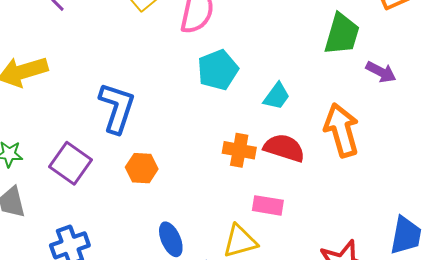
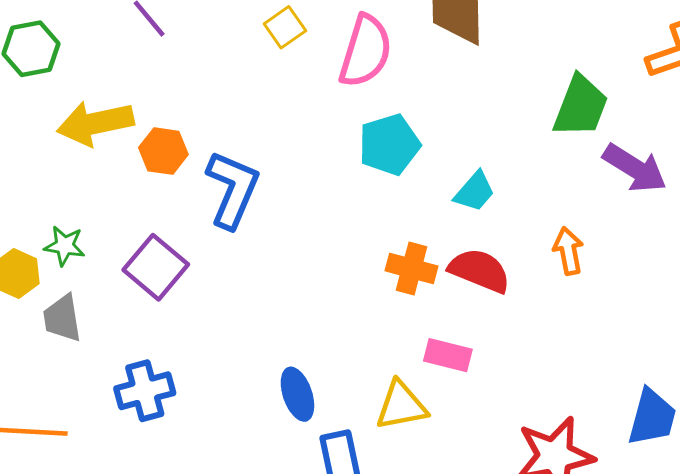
purple arrow: (381, 72) -> (635, 168), size x1.4
orange arrow: (342, 130) -> (568, 251), size x0.6
orange hexagon: (142, 168) -> (163, 151), moved

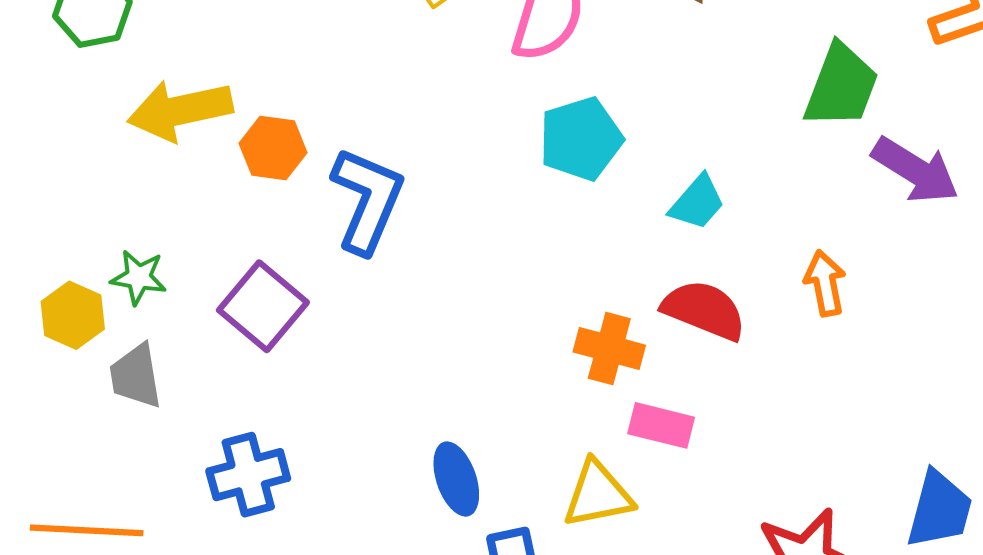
orange cross: (412, 268) -> (609, 349), moved

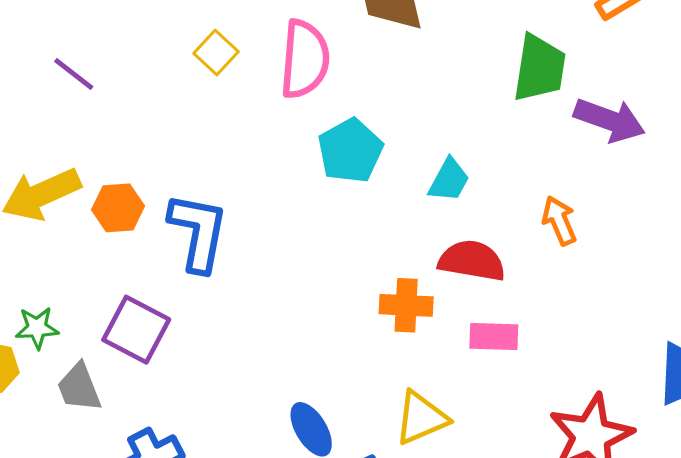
gray trapezoid: (136, 376) -> (79, 387), moved
pink rectangle: (661, 425) -> (494, 337), moved

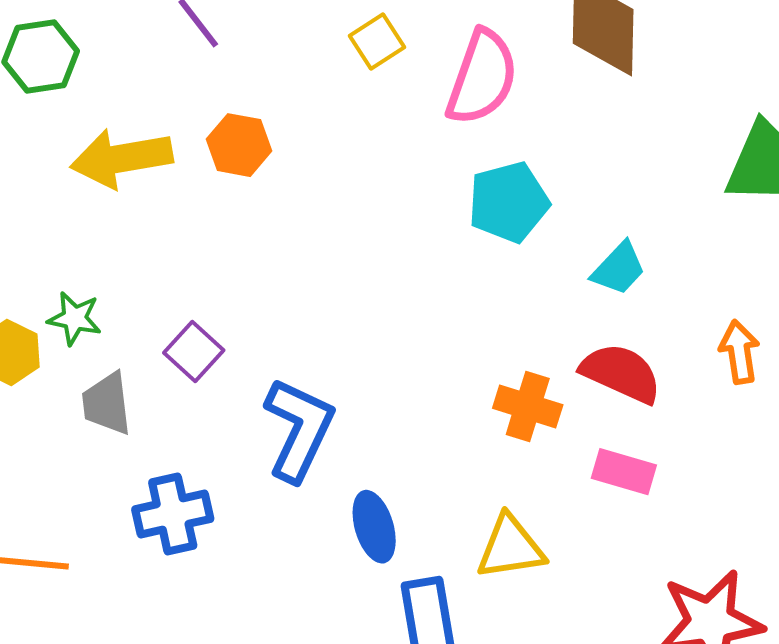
orange hexagon: (118, 208) -> (239, 145), moved
blue L-shape: (198, 232) -> (299, 429), moved
purple square: (136, 330) -> (194, 351), size x0.7

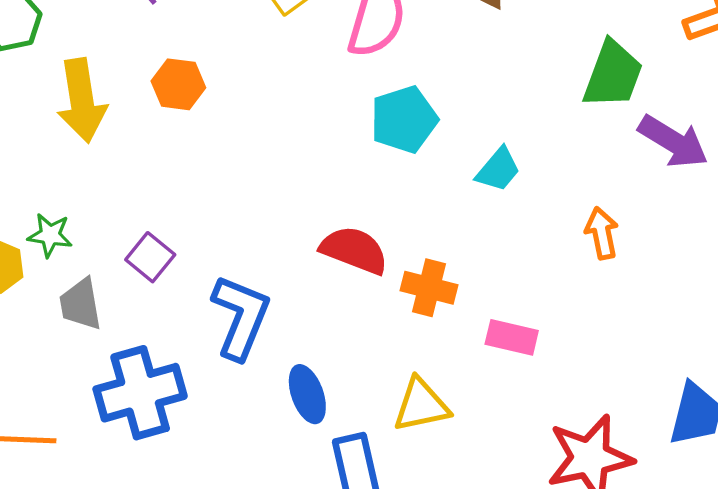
yellow arrow: (121, 158) -> (82, 100), turned -86
red semicircle: (621, 373) -> (354, 250), moved
blue cross: (173, 514) -> (140, 393), size x1.4

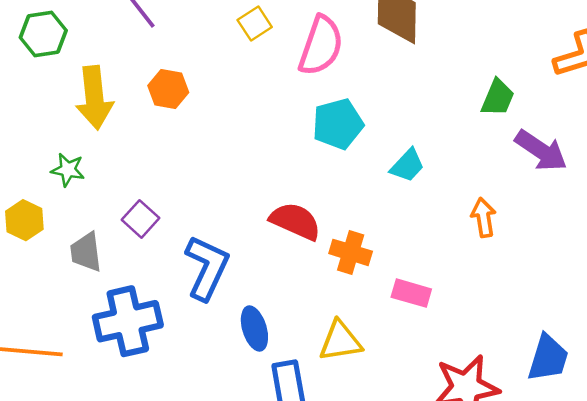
green trapezoid: (613, 75) -> (498, 98), size x0.7
green star: (50, 235) -> (68, 170), moved

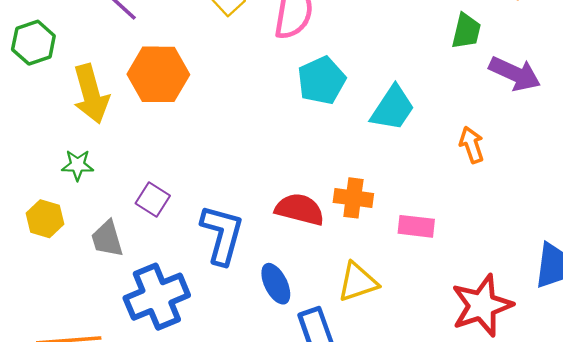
orange hexagon: (168, 89) -> (158, 74), size x1.6
cyan trapezoid: (407, 165) -> (393, 108), size x1.4
red semicircle: (295, 221) -> (300, 209), moved

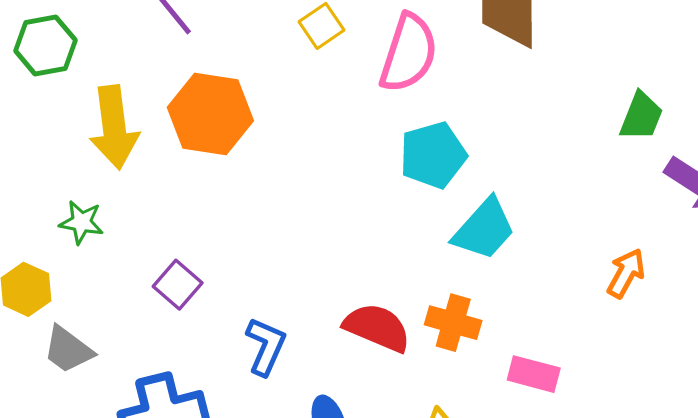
cyan trapezoid: (393, 108) -> (484, 229), moved
orange arrow: (472, 145) -> (626, 273), turned 39
blue L-shape: (222, 234) -> (266, 346), size x0.7
gray trapezoid: (107, 239) -> (68, 350), moved, turned -45

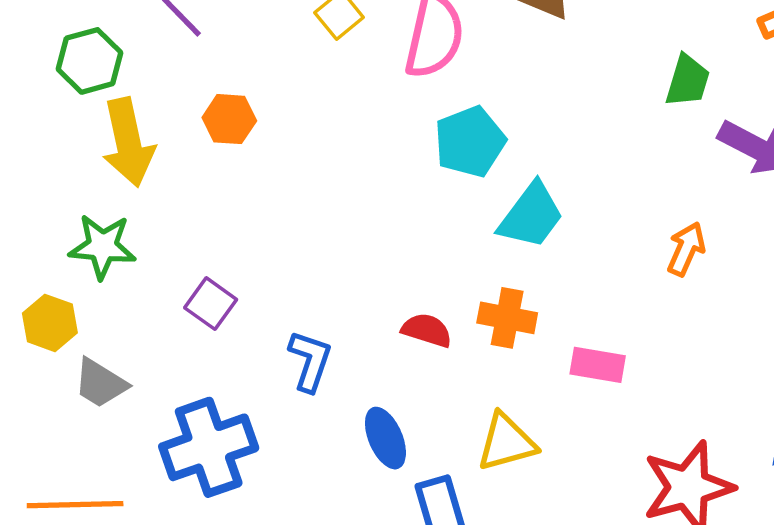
green hexagon: (45, 45) -> (90, 61), moved
orange hexagon: (210, 114) -> (229, 119), size x0.6
green star: (81, 222) -> (102, 246), size x1.4
red semicircle: (377, 327) -> (427, 330), size x0.7

